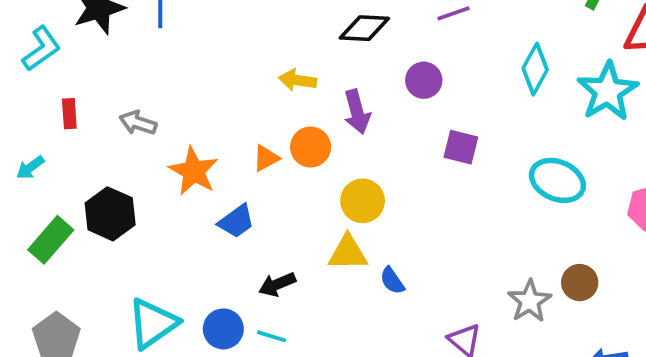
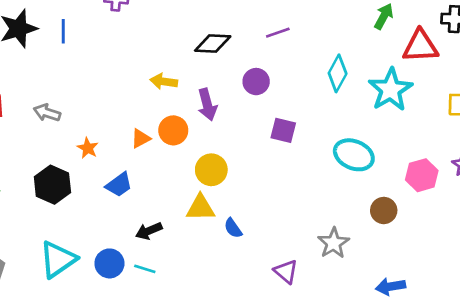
orange star: (194, 171) -> (88, 148), size x0.6
black hexagon: (110, 214) -> (52, 185), moved
brown circle: (580, 283) -> (384, 210), moved

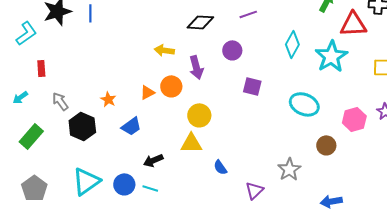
gray arrow: (47, 113) -> (60, 101), moved, turned 36
blue semicircle: (233, 228) -> (220, 167), moved
purple triangle: (286, 272) -> (254, 190), turned 36

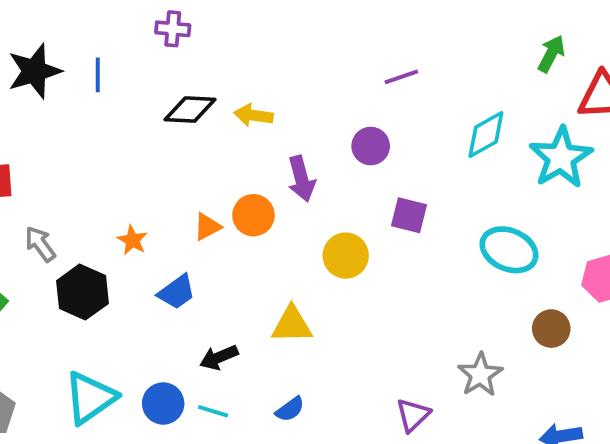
black diamond: (200, 22) -> (190, 110), moved
cyan diamond: (292, 44) -> (486, 134), turned 32
yellow arrow: (164, 50) -> (253, 115), moved
yellow circle: (199, 115) -> (346, 256), moved
blue semicircle: (220, 167) -> (290, 409), moved, turned -91

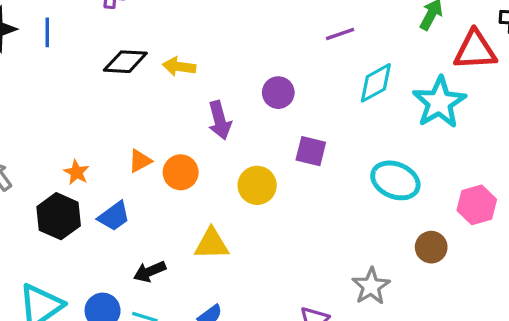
purple line: (401, 77) -> (340, 34), moved
orange circle: (253, 215) -> (181, 172), moved
black hexagon: (82, 292) -> (59, 216), moved

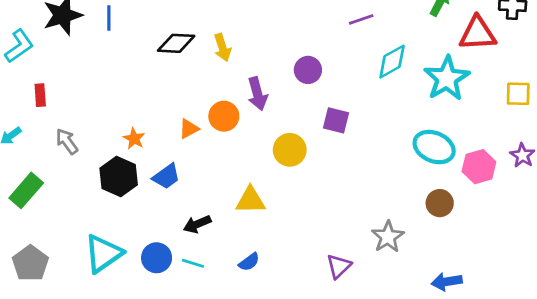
yellow arrow: (179, 67) -> (222, 47), turned -116
orange circle: (181, 172) -> (224, 116), moved
cyan ellipse: (395, 180) -> (434, 147), moved

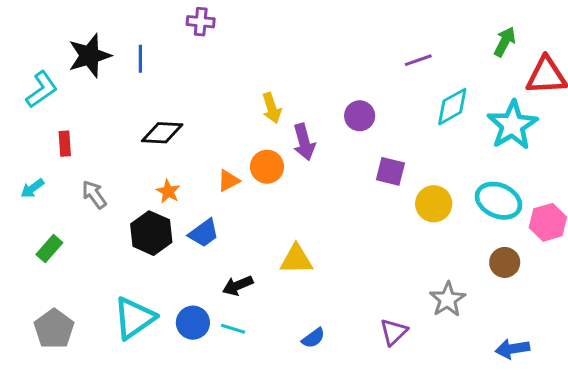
black diamond: (176, 43) -> (162, 133), moved
yellow arrow: (222, 47) -> (272, 108), moved
yellow circle: (290, 150) -> (434, 204), moved
green rectangle: (26, 190) -> (49, 249), size x0.7
blue semicircle: (249, 262) -> (313, 338), moved

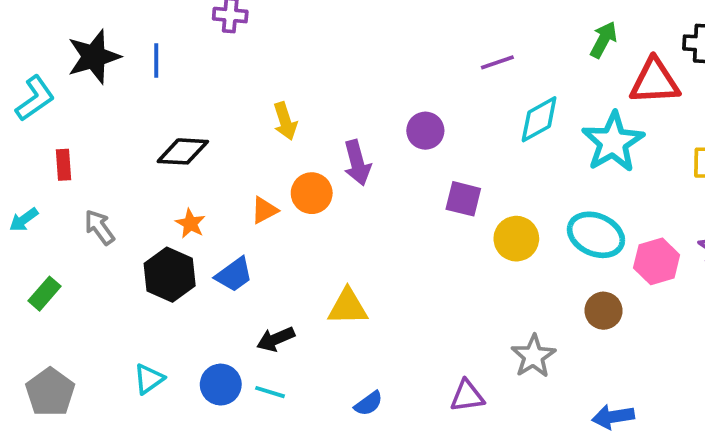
yellow arrow: (272, 108) -> (285, 121), moved
cyan triangle: (134, 318) -> (149, 379), size x0.6
purple triangle: (394, 332) -> (467, 396), turned 36

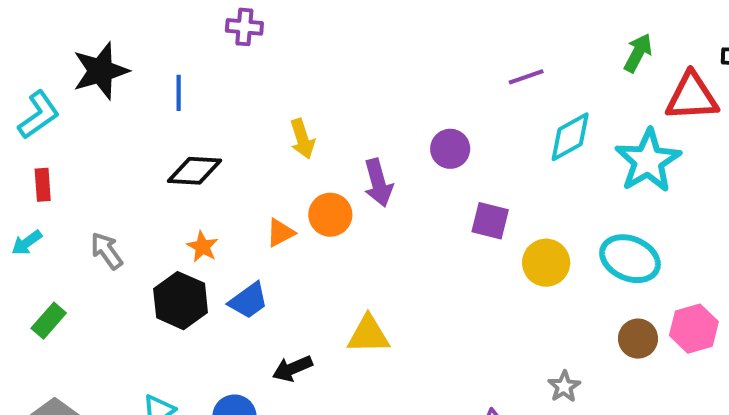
blue line: (156, 61) -> (179, 93), moved
red rectangle: (63, 165) -> (43, 185), moved
pink hexagon: (657, 261) -> (694, 329), moved
gray star: (533, 356) -> (564, 387), size x0.7

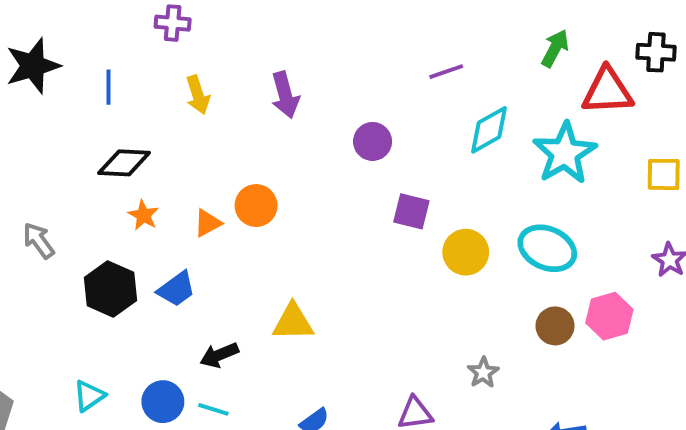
yellow arrow: (302, 139) -> (198, 95), moved
purple arrow: (378, 183) -> (285, 95), moved
orange star: (202, 247) -> (143, 215), moved

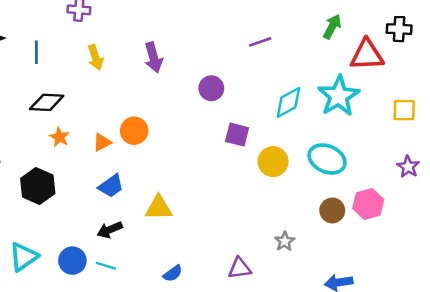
cyan diamond: (489, 130) -> (288, 102), moved
blue trapezoid: (176, 289) -> (111, 186), moved
cyan triangle: (89, 396) -> (24, 257), size x1.4

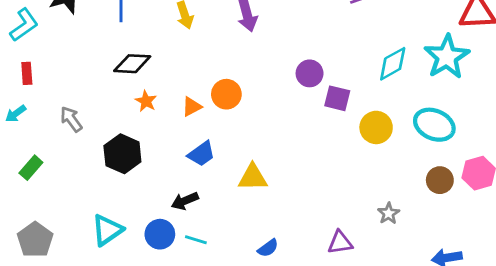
purple circle: (211, 88) -> (310, 73), moved
black arrow: (110, 230) -> (185, 201), moved

